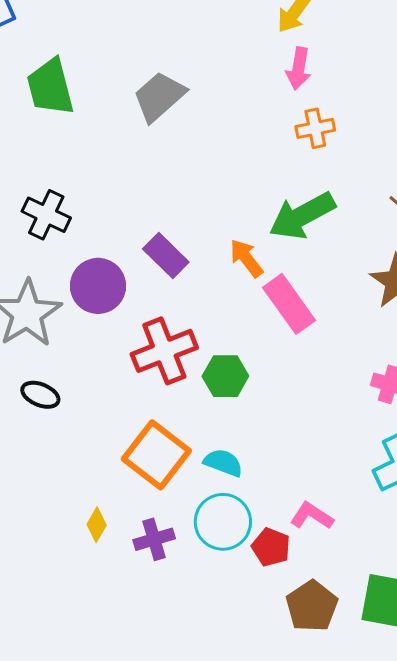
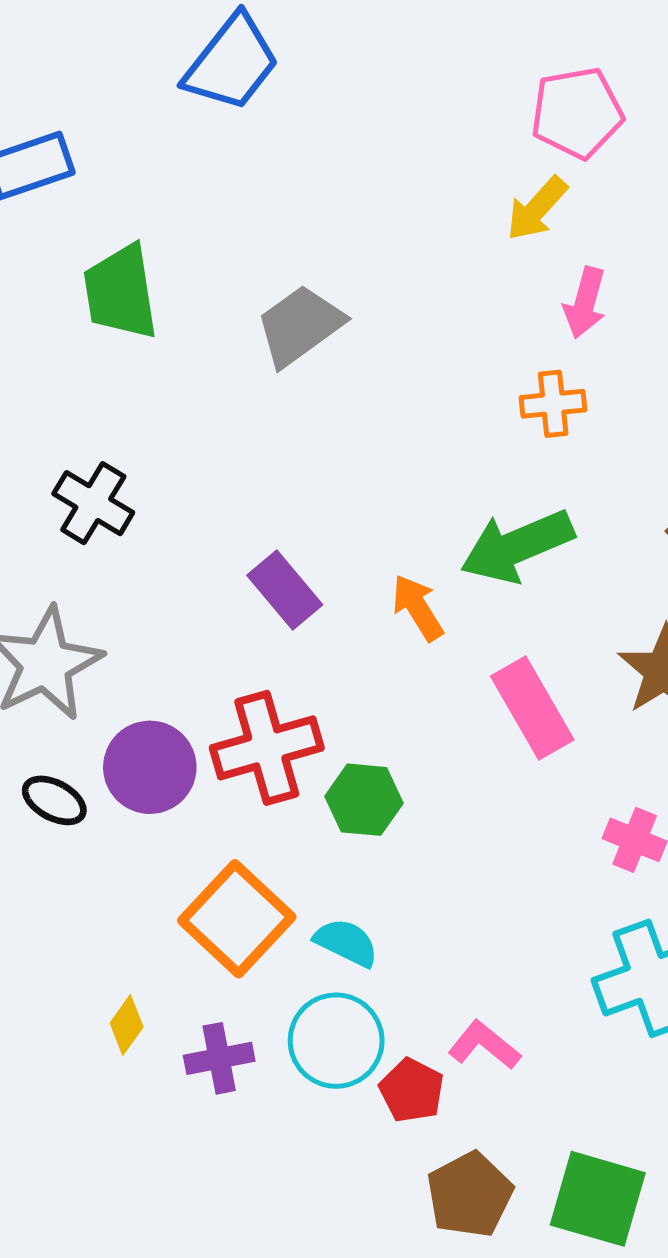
pink arrow: (299, 68) -> (585, 303), moved
purple circle: (98, 286) -> (150, 767), moved
pink rectangle: (289, 304) -> (532, 708), moved

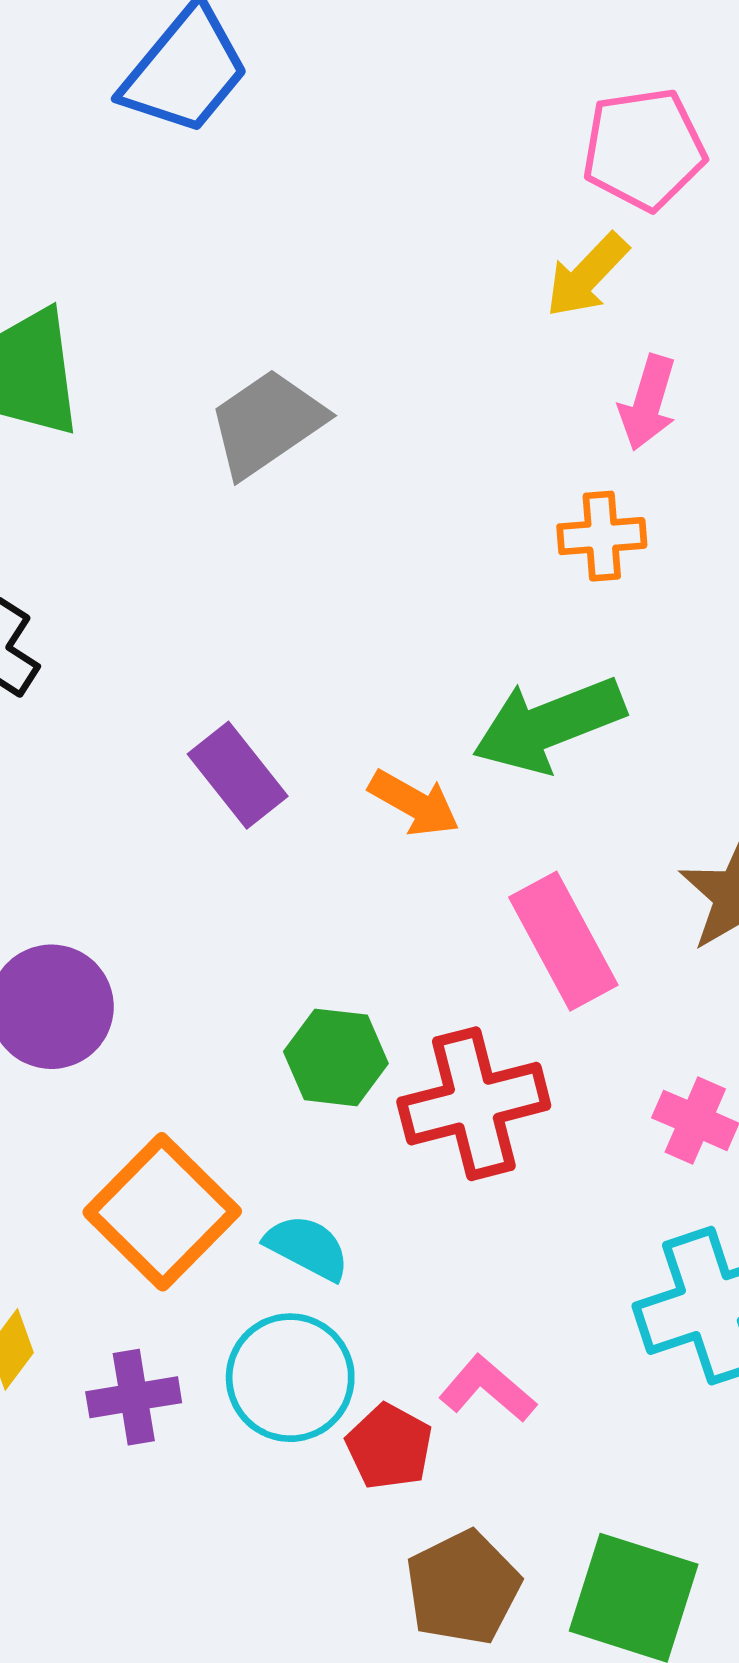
orange arrow: (418, 608) -> (414, 803), turned 150
red cross: (267, 748) -> (474, 1104), moved

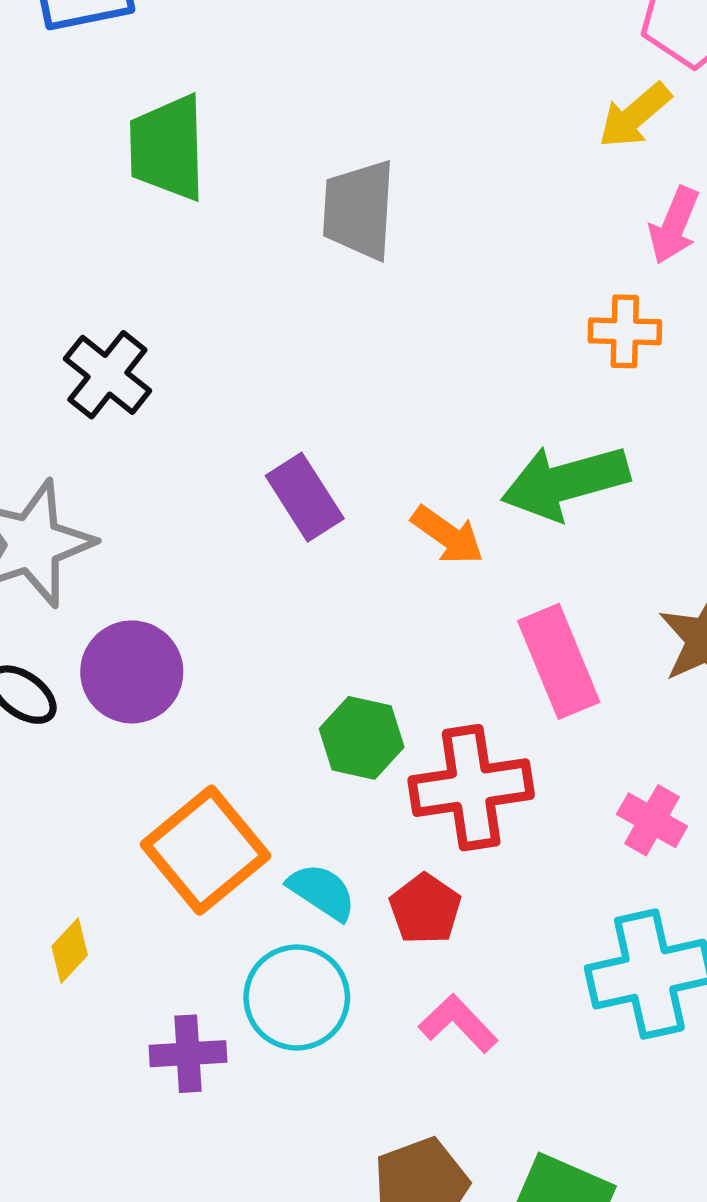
gray trapezoid: (267, 423) -> (359, 210), turned -58
purple cross: (134, 1397) -> (188, 1054), moved
red pentagon: (389, 1447) -> (425, 909), moved

